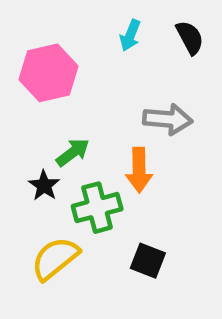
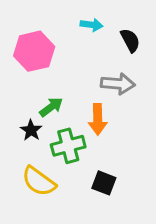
cyan arrow: (130, 35) -> (91, 25), turned -105
black semicircle: (190, 38) -> (130, 40), moved
yellow semicircle: (55, 258) -> (39, 181), turned -105

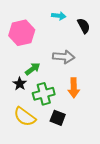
gray arrow: (118, 84) -> (64, 57), moved
orange arrow: (98, 119) -> (74, 88), moved
black square: (104, 183) -> (58, 118), moved

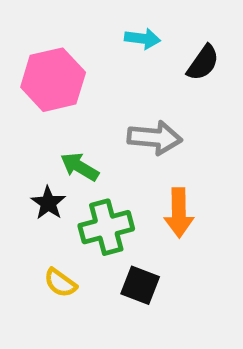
black semicircle: (84, 26) -> (203, 63), turned 63
green arrow: (33, 69) -> (80, 167), turned -112
yellow semicircle: (25, 117) -> (60, 283), size x0.6

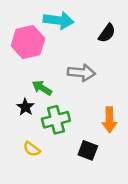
cyan arrow: (143, 39) -> (59, 20), moved, size x1.6
orange arrow: (179, 213) -> (109, 120), moved
black square: (140, 285) -> (88, 150), moved

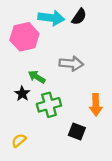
black semicircle: (107, 33) -> (79, 17), moved
yellow semicircle: (32, 149) -> (19, 140), moved, turned 104

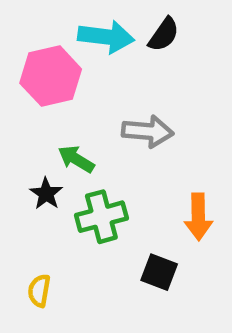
yellow semicircle: (19, 140) -> (39, 291), turned -40

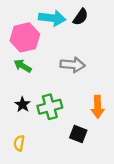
green arrow: (76, 159) -> (23, 66), moved
black star: (46, 194) -> (23, 104), moved

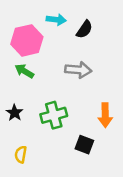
black semicircle: (81, 17) -> (84, 29), moved
cyan arrow: (52, 18) -> (56, 20), size x0.7
black star: (23, 104) -> (15, 113), moved

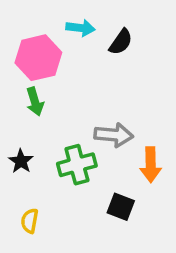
gray arrow: (78, 70) -> (114, 135), moved
green arrow: (24, 71) -> (35, 102), turned -138

